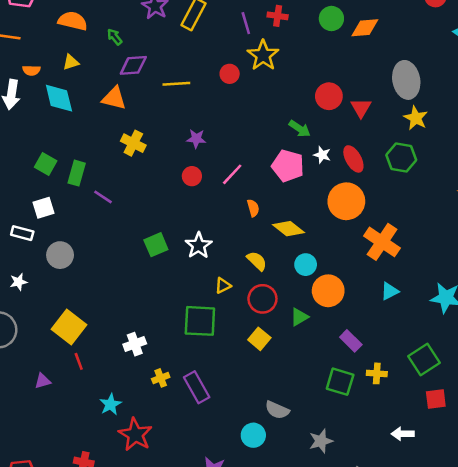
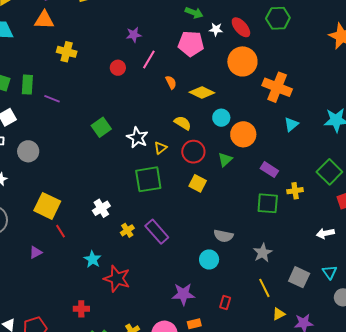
purple star: (196, 139) -> (134, 35), moved
white star: (199, 246) -> (137, 137), moved

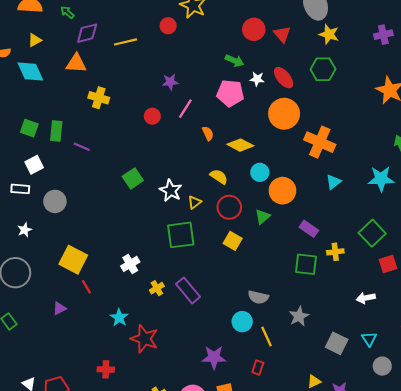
yellow line: (264, 288) -> (267, 337), moved

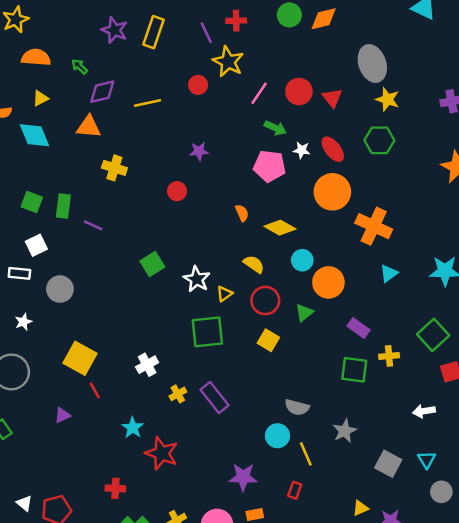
pink line: (185, 109) -> (259, 93), moved

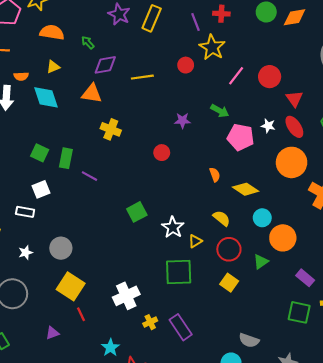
red triangle: (332, 98) -> (294, 99), moved
green arrow: (275, 128) -> (220, 111), moved
gray circle: (60, 289) -> (61, 248), moved
white cross: (147, 365) -> (126, 296), size x1.4

